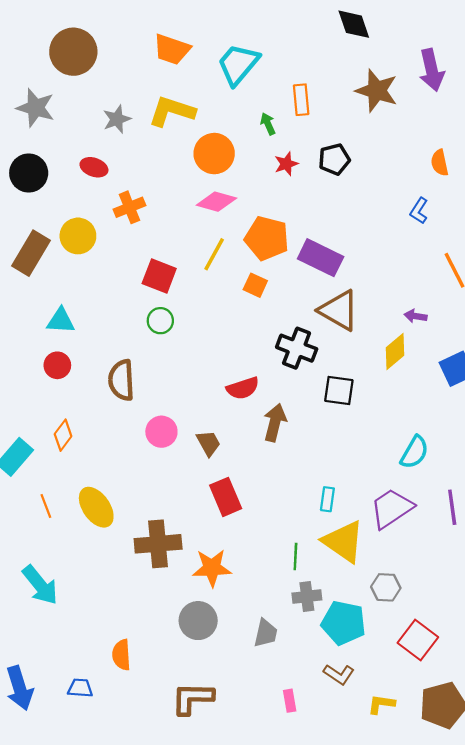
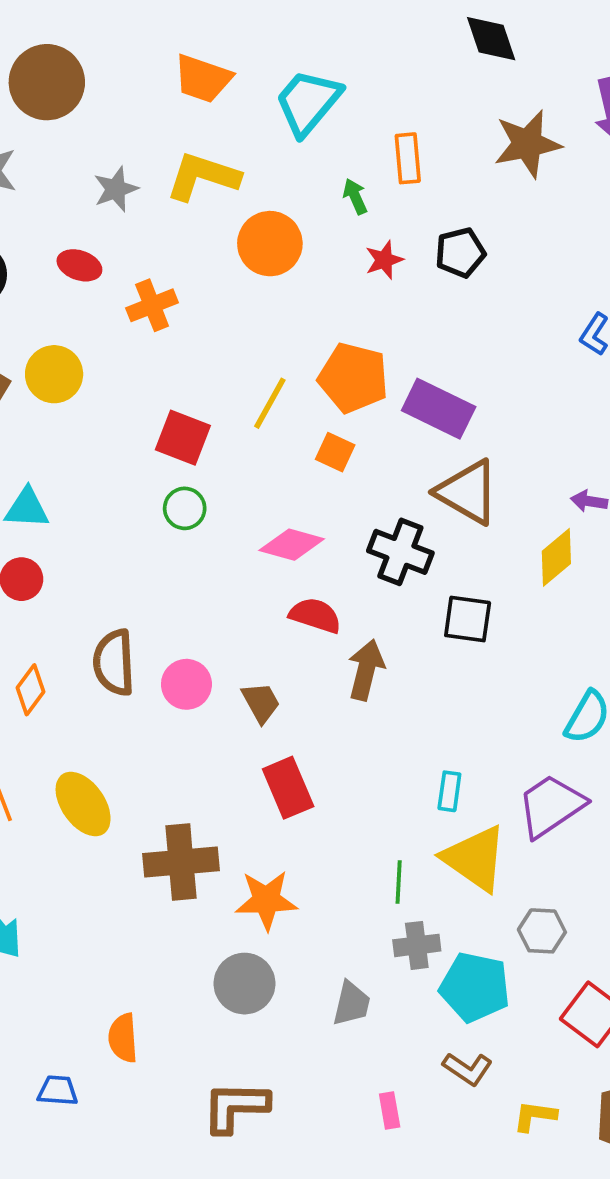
brown star: (377, 91) -> (527, 144), turned -30
pink diamond: (216, 202) -> (292, 545), moved
orange cross: (129, 207) -> (152, 305), moved
brown semicircle: (121, 380) -> (114, 663), moved
red semicircle: (243, 388) -> (315, 615), turned -144

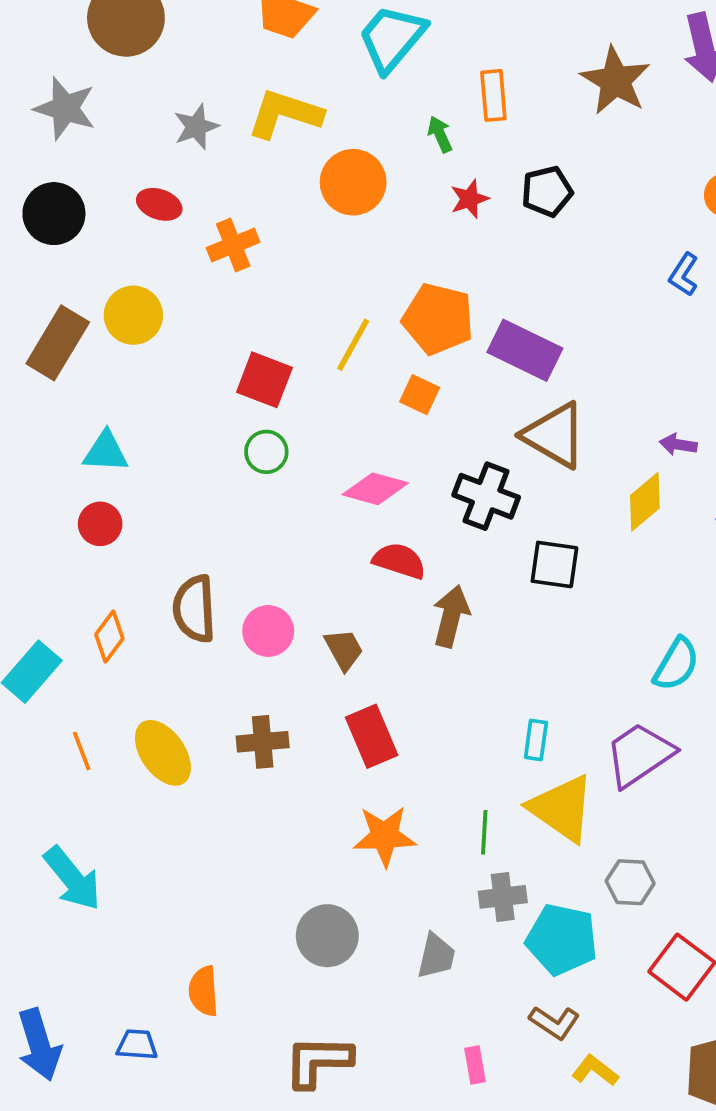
brown star: (527, 144) -> (615, 81), turned -30
brown cross: (181, 862) -> (263, 742), moved, size x0.7
orange star: (266, 900) -> (385, 836), moved
yellow L-shape: (535, 1116) -> (595, 1071), moved, turned 30

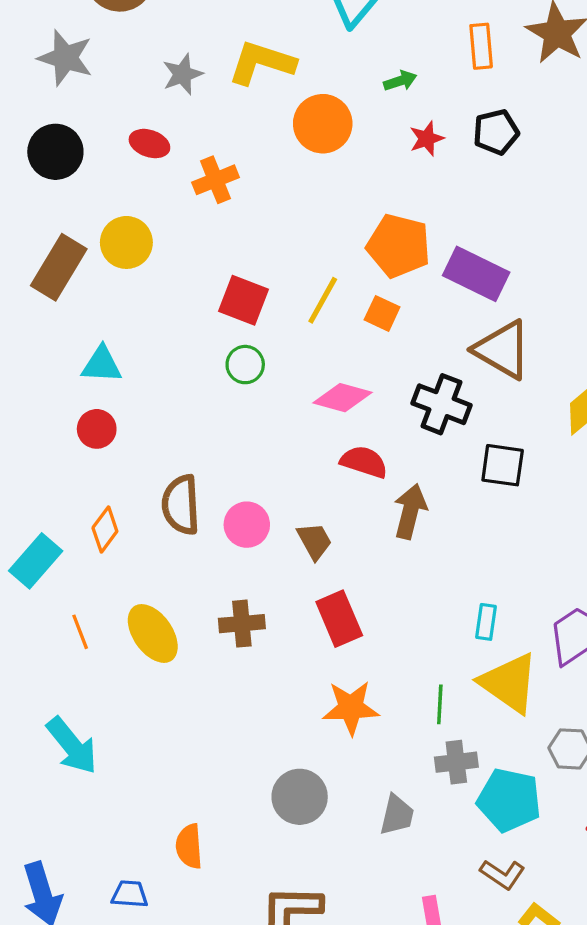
orange rectangle: (493, 95) -> (481, 46), moved
green arrow: (440, 134) -> (400, 81), turned 96
yellow line: (353, 345) -> (323, 300), moved

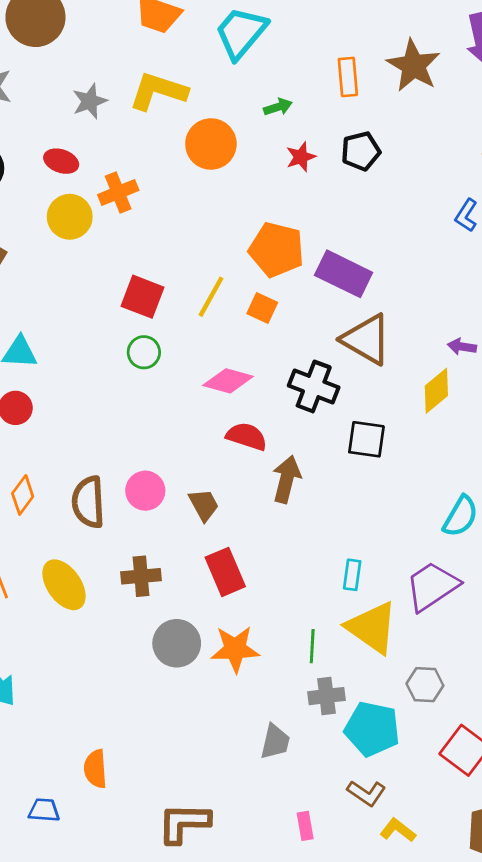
yellow circle: (126, 242) -> (70, 217), moved
brown semicircle: (181, 505) -> (88, 502), moved
gray circle: (300, 797) -> (177, 643), moved

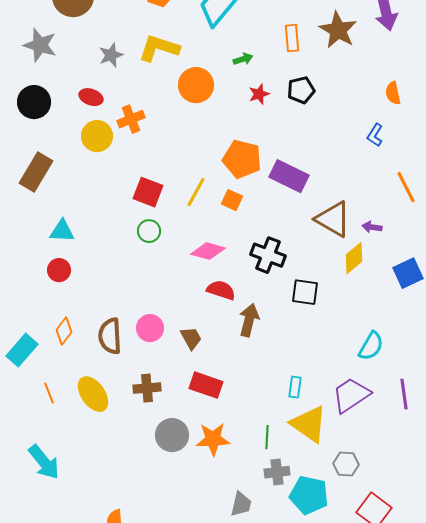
brown triangle: (366, 339) -> (333, 219), moved
red rectangle: (225, 572) -> (206, 385), turned -48

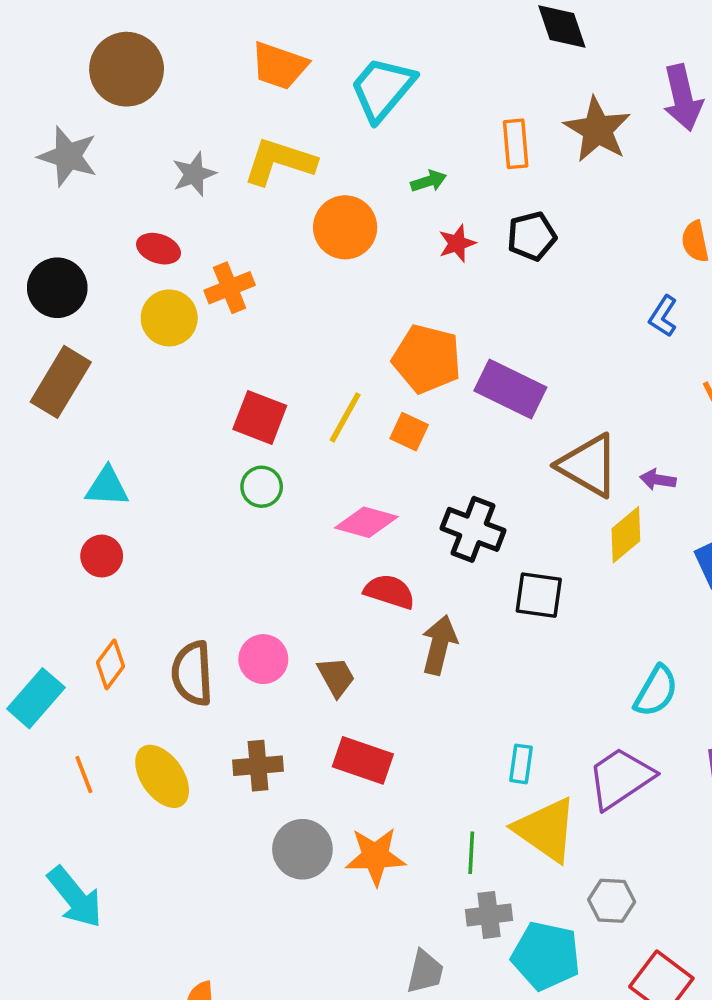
black circle: (34, 102) -> (57, 288), moved

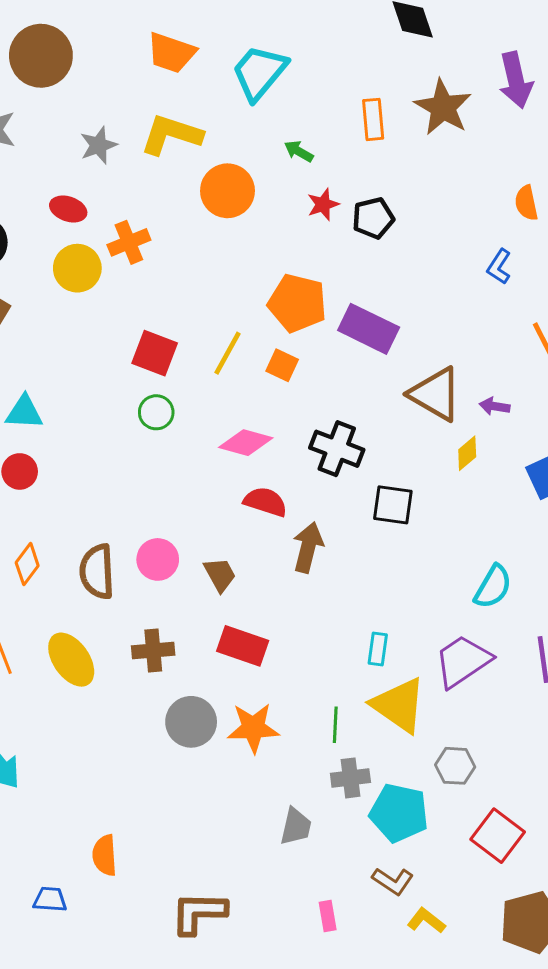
green arrow: (429, 181) -> (299, 151), turned -132
black pentagon: (532, 236) -> (373, 218), moved
yellow diamond: (626, 535) -> (467, 453), size x0.7

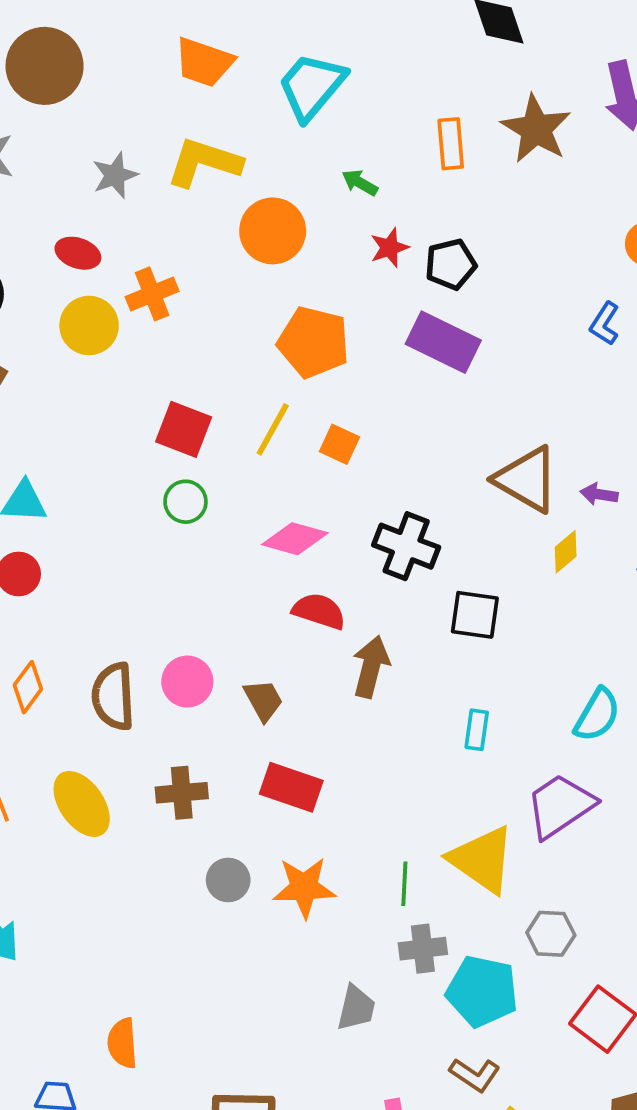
orange pentagon: (297, 303) -> (313, 342), moved
purple rectangle: (369, 329) -> (443, 342), moved
cyan rectangle: (378, 649) -> (477, 730), moved
gray circle: (191, 722) -> (228, 880), size x0.7

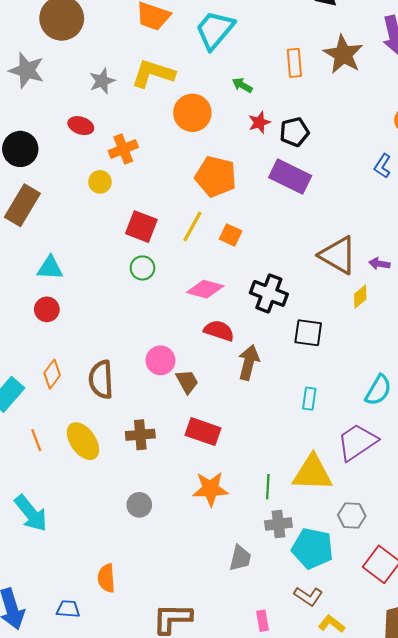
yellow circle: (89, 325) -> (100, 182), moved, size x0.7
pink circle: (187, 682) -> (161, 360), moved
yellow triangle: (482, 860) -> (312, 473), turned -33
gray circle: (228, 880) -> (139, 505), moved

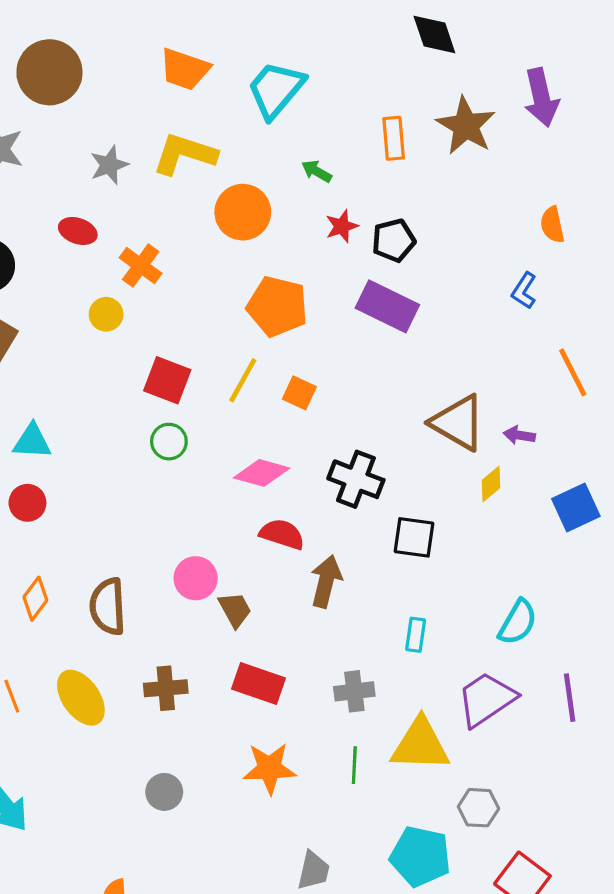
orange cross: (123, 149) -> (141, 266), turned -32
gray cross: (278, 524) -> (354, 691), moved

